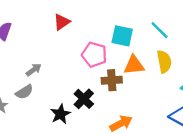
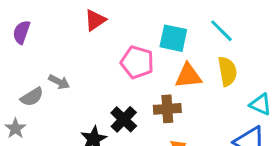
gray arrow: (34, 70) -> (59, 82), turned 63
brown cross: (112, 80) -> (167, 109), moved
gray semicircle: (24, 92) -> (32, 97), moved

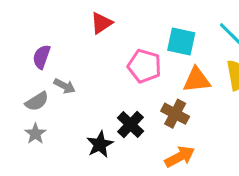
purple semicircle: (21, 32) -> (42, 57), moved
brown cross: (167, 109) -> (175, 114), turned 32
gray star: (15, 128) -> (35, 134), moved

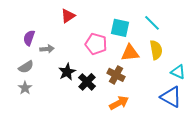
gray arrow: (65, 86) -> (47, 49), moved, turned -32
black star: (100, 144) -> (67, 72), moved

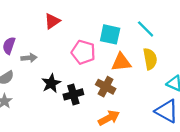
black cross: (87, 82) -> (73, 94), turned 30

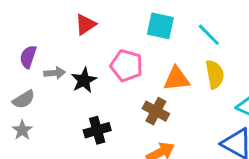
cyan square: (110, 34) -> (160, 26), moved
black star: (51, 83) -> (84, 80), moved
black cross: (73, 94) -> (97, 130), moved

